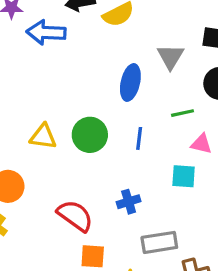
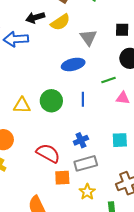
gray triangle: (171, 57) -> (88, 37), moved
blue ellipse: (130, 82) -> (73, 64), turned 70
cyan square: (184, 176) -> (120, 140), moved
gray rectangle: (159, 242) -> (86, 163), moved

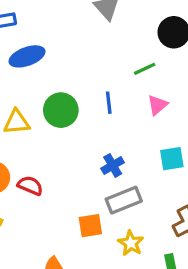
blue ellipse: (73, 64) -> (27, 56), moved
pink triangle: (123, 98) -> (157, 105), moved, turned -40
red semicircle: (48, 153) -> (30, 186), moved, size x0.7

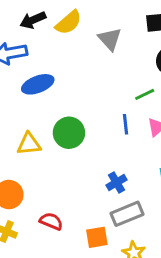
blue line: (109, 103) -> (125, 124), moved
red semicircle: (30, 186) -> (51, 221), moved

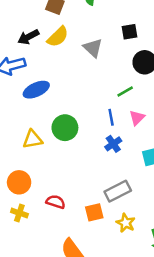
blue cross: (116, 182) -> (113, 144), moved

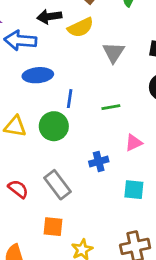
green line: (125, 91) -> (111, 107), moved
blue line: (111, 117) -> (70, 99), moved
gray rectangle: (118, 191) -> (57, 185), moved, turned 60
red semicircle: (56, 202) -> (18, 189), moved

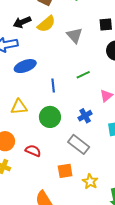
blue line: (70, 99) -> (53, 86), moved
green circle: (54, 126) -> (50, 117), moved
gray rectangle: (57, 185) -> (79, 144), moved

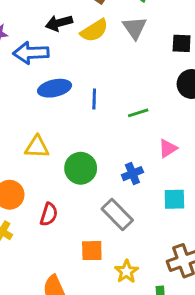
gray triangle: (75, 35) -> (135, 28), moved
blue line: (53, 86) -> (94, 99), moved
red semicircle: (33, 151) -> (49, 214), turned 77

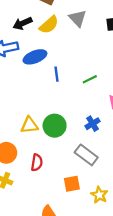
blue ellipse: (55, 88) -> (35, 57), moved
yellow triangle: (37, 147) -> (29, 125), moved

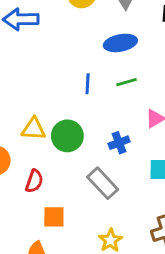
blue ellipse: (35, 57) -> (120, 43), moved
blue line: (57, 74) -> (88, 84), moved
orange square: (72, 184) -> (54, 217), moved

